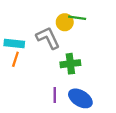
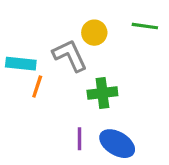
green line: (77, 18) -> (145, 26), moved
orange line: (15, 59) -> (37, 86), moved

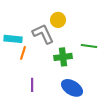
green line: (145, 26) -> (89, 46), moved
purple line: (80, 139) -> (32, 85), moved

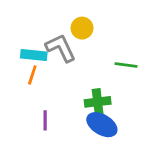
cyan rectangle: (13, 39) -> (34, 55), moved
green cross: (63, 57) -> (98, 102), moved

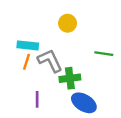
gray L-shape: (61, 48) -> (50, 61), moved
green cross: (98, 102) -> (70, 78), moved

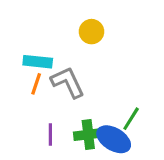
green line: (104, 54) -> (131, 119), moved, turned -66
green cross: (70, 78) -> (88, 134), moved

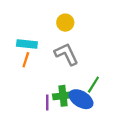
gray L-shape: (68, 82) -> (66, 54), moved
purple line: (50, 134) -> (47, 103), moved

